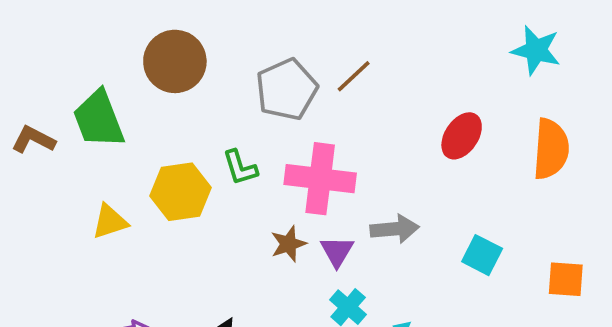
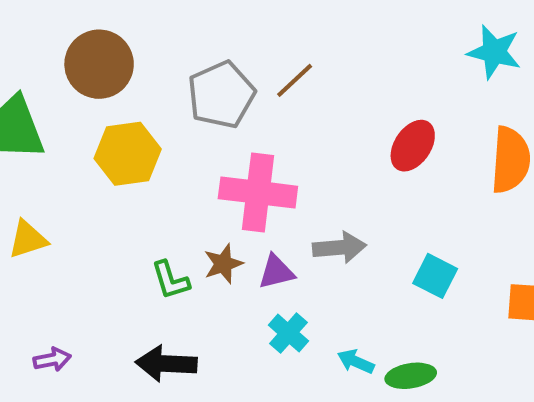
green L-shape: (240, 168) -> (170, 280), moved
yellow hexagon: (180, 192) -> (128, 154), moved
purple triangle: (337, 251) -> (276, 272), turned 45

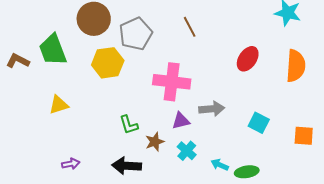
brown line: (295, 80) -> (190, 27), turned -75
gray pentagon: (221, 95) -> (136, 34), moved
brown star: (223, 264) -> (155, 142), moved

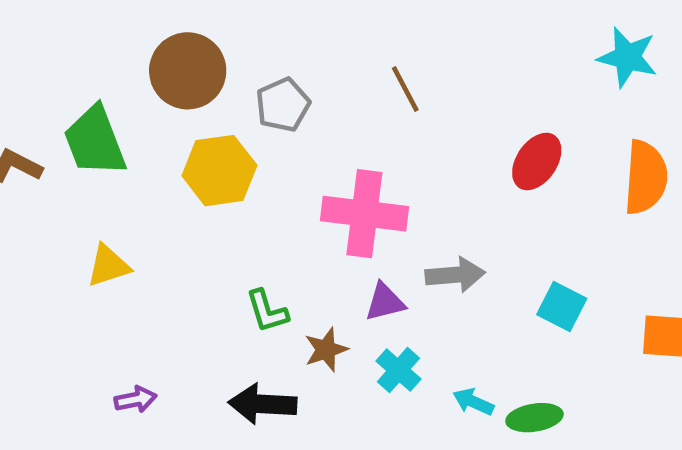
gray pentagon: (136, 34) -> (283, 105), size x0.7

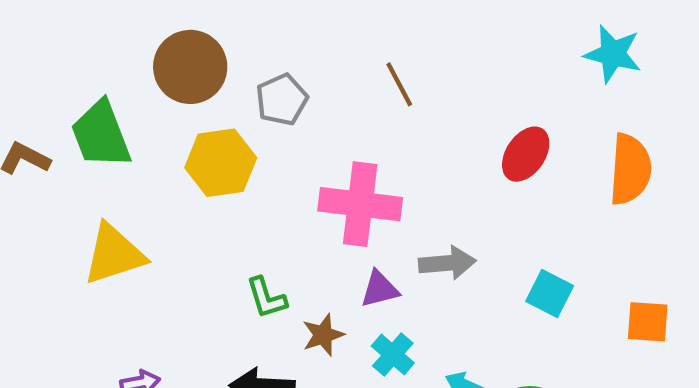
yellow triangle: (108, 266) -> (114, 254), size x1.5

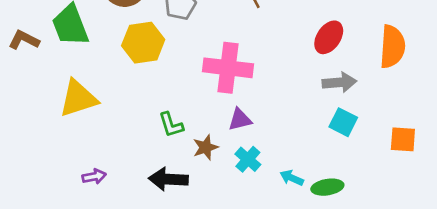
gray arrow: (447, 263) -> (339, 82), moved

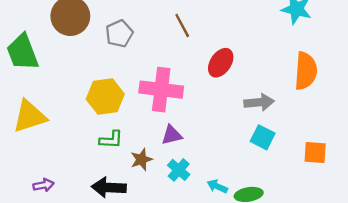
red ellipse: (329, 37) -> (221, 63), moved
yellow hexagon: (143, 43) -> (105, 97), moved
green L-shape: (171, 125) -> (111, 140), turned -70

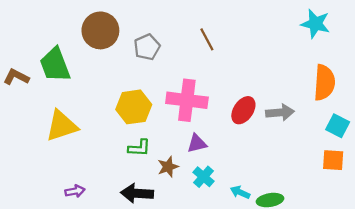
red ellipse: (221, 63) -> (243, 110), moved
cyan square: (263, 137) -> (338, 126), moved

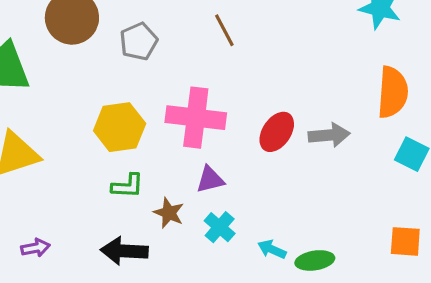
orange square: (333, 160) -> (405, 241), moved
brown star: (168, 167) -> (169, 213), turned -30

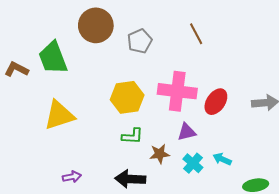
red ellipse: (277, 132) -> (216, 102), moved
brown star: (169, 213) -> (160, 154), turned -30
cyan arrow: (272, 249) -> (222, 159), moved

